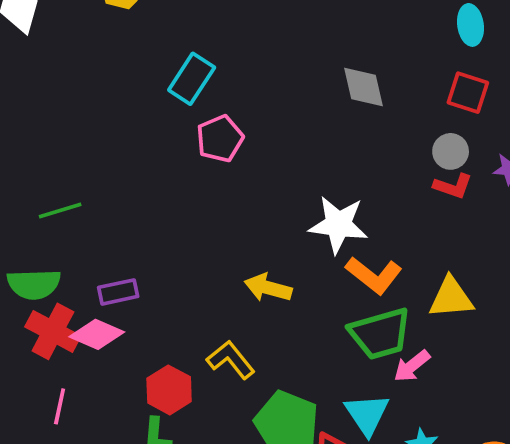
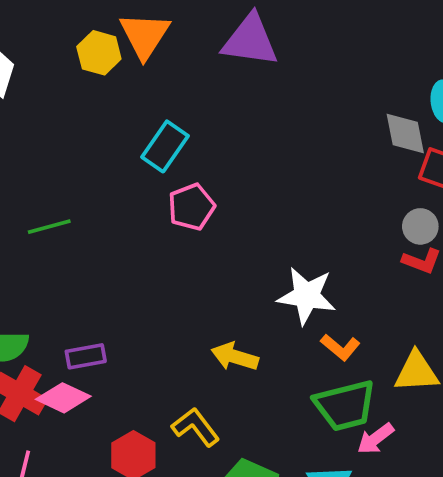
gray diamond: (364, 87) -> (405, 133), moved
green line: (60, 211) -> (49, 227), moved
orange L-shape: (374, 275) -> (340, 347), size x0.7

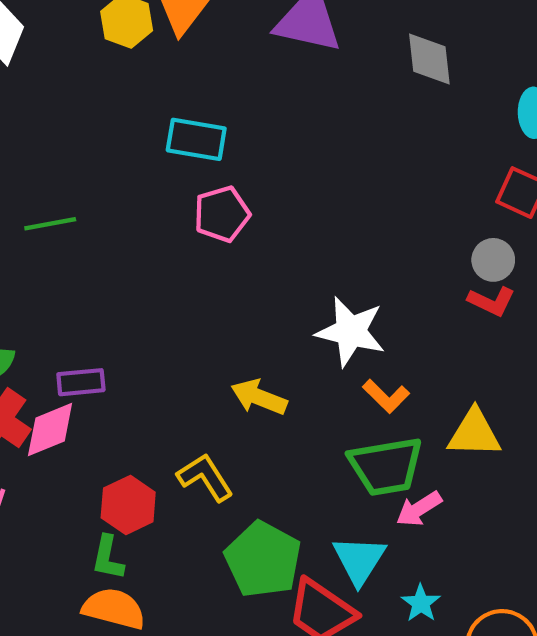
gray diamond: (405, 133) -> (429, 59), moved
cyan rectangle: (165, 146) -> (196, 139), turned 60
pink diamond: (63, 398) -> (50, 430), turned -52

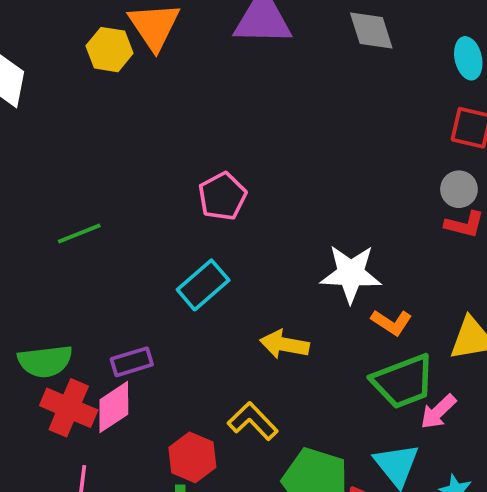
cyan rectangle: (196, 139) -> (203, 285), moved, turned -39

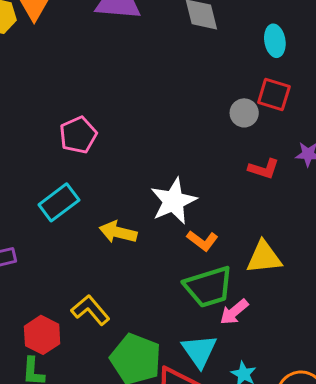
gray circle: (459, 189) -> (244, 113), moved
white star: (351, 274) -> (173, 201), turned -30
yellow arrow: (285, 344) -> (118, 232), moved

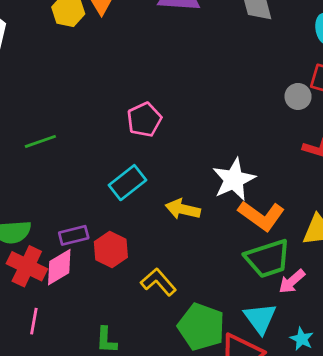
orange L-shape: (202, 241) -> (261, 216), size x1.6
red hexagon: (42, 335) -> (111, 249), moved

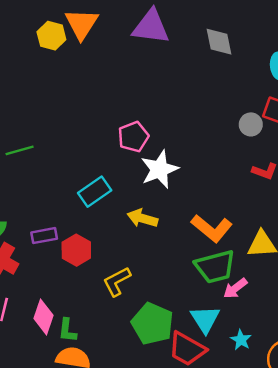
pink pentagon: (144, 120) -> (133, 137), moved
white star: (234, 179) -> (159, 169), moved
pink diamond: (59, 267) -> (44, 317), moved, turned -44
yellow L-shape: (158, 282) -> (117, 282), turned -80

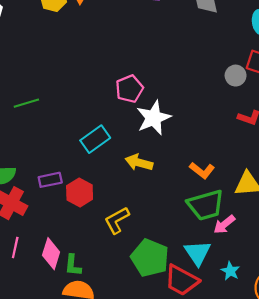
orange L-shape: (212, 228) -> (202, 170), size x0.7

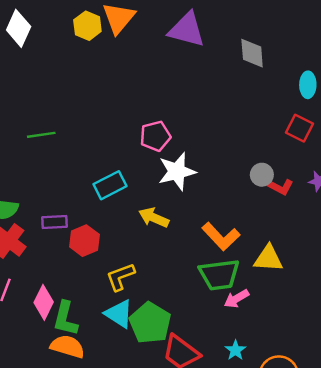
gray circle: (236, 76) -> (262, 175), moved
orange L-shape: (202, 170) -> (221, 236), size x1.4
cyan triangle: (198, 253) -> (119, 314), moved, turned -32
green L-shape: (73, 265) -> (65, 319), size x1.4

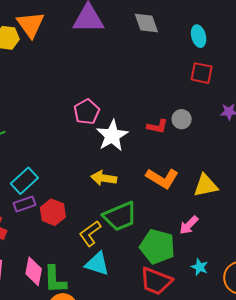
cyan rectangle: (110, 185) -> (24, 181), moved
red L-shape: (281, 187) -> (157, 126), moved
green trapezoid: (219, 275) -> (120, 216), moved
green pentagon: (150, 323) -> (157, 247), moved

